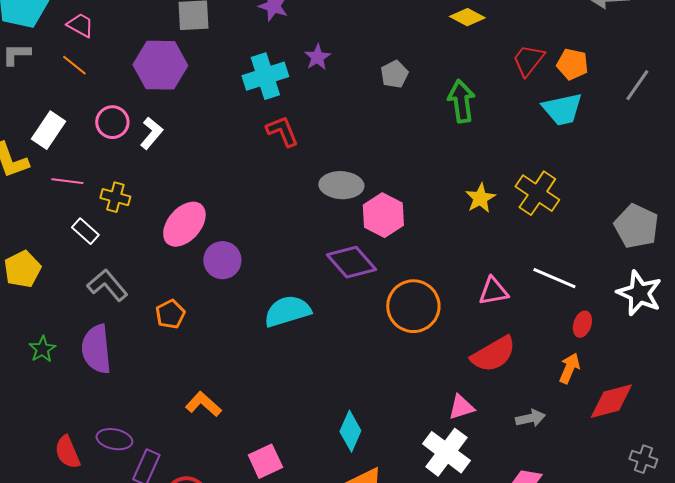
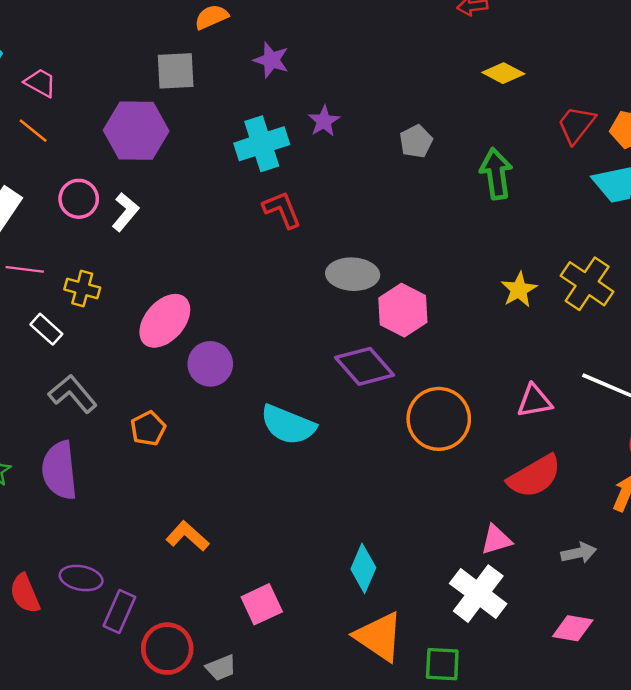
cyan semicircle: (287, 311) -> (288, 425), turned -141

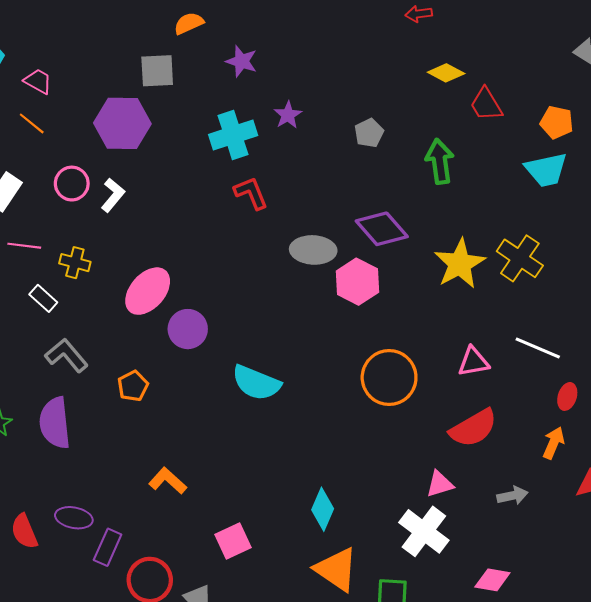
red trapezoid: (576, 125) -> (486, 104), moved, turned -69
yellow star: (519, 290) -> (460, 264), size x1.6
purple diamond: (365, 366) -> (382, 229), moved
pink diamond: (573, 628) -> (492, 580), moved

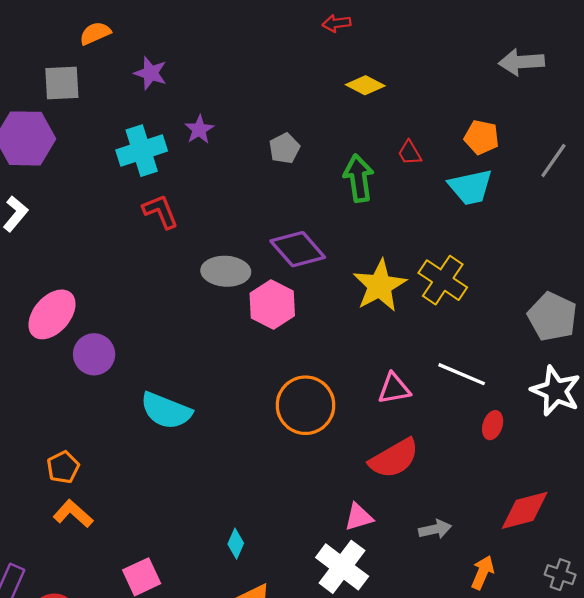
red trapezoid: (486, 104) -> (410, 153), moved, size x0.7
orange pentagon: (133, 386) -> (63, 467), moved
orange arrow: (554, 443) -> (483, 572), moved
cyan diamond: (323, 509) -> (236, 544), size x0.7

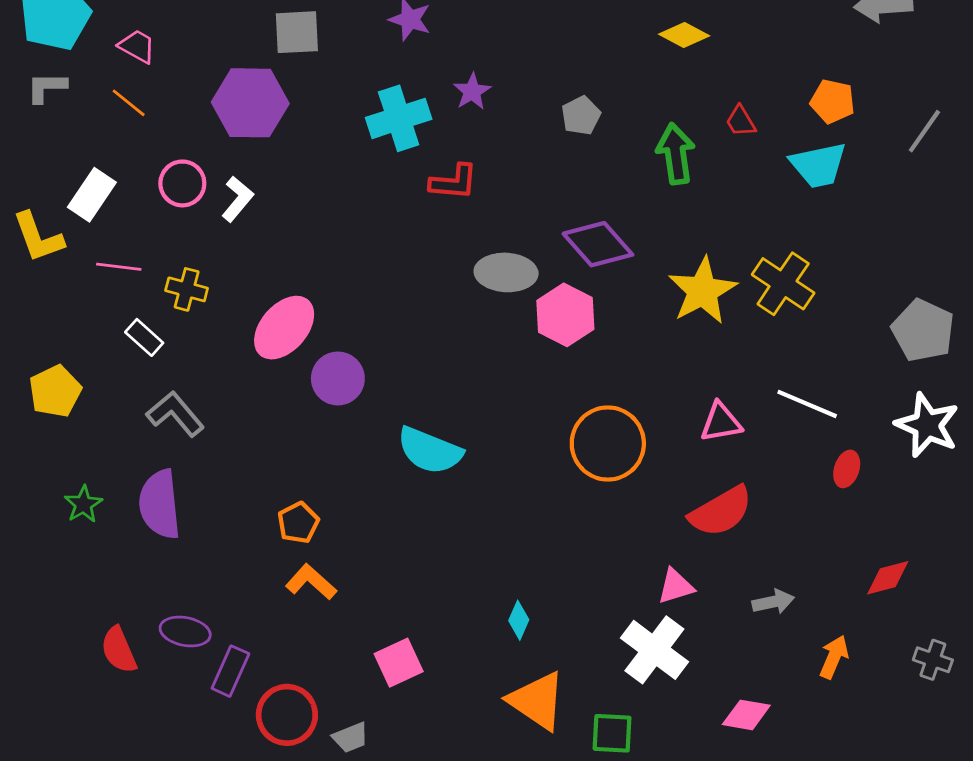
red L-shape: (160, 211) -> (454, 182), moved, turned 117
red diamond: (525, 510) -> (888, 578), size x0.7

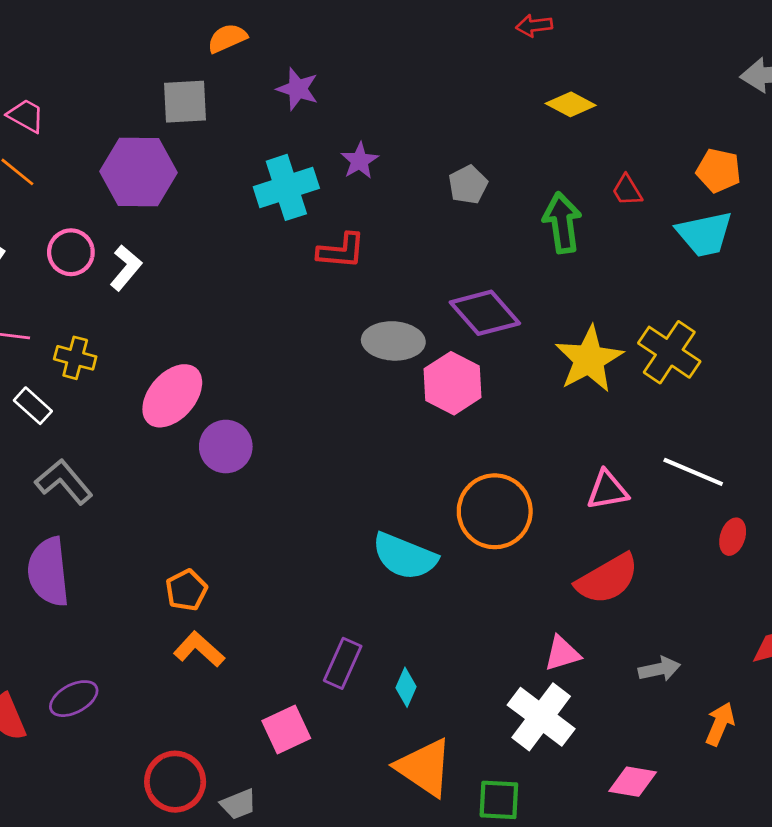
cyan semicircle: (430, 451) -> (405, 556), moved
purple ellipse: (185, 631) -> (74, 699), turned -39
purple rectangle: (230, 671) -> (343, 663), moved

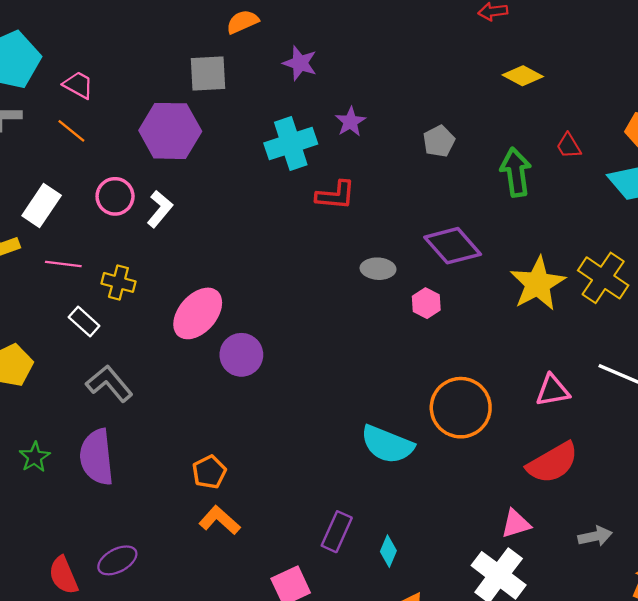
gray ellipse: (393, 341) -> (378, 269), size x0.7
pink hexagon: (452, 383) -> (426, 303), size x0.6

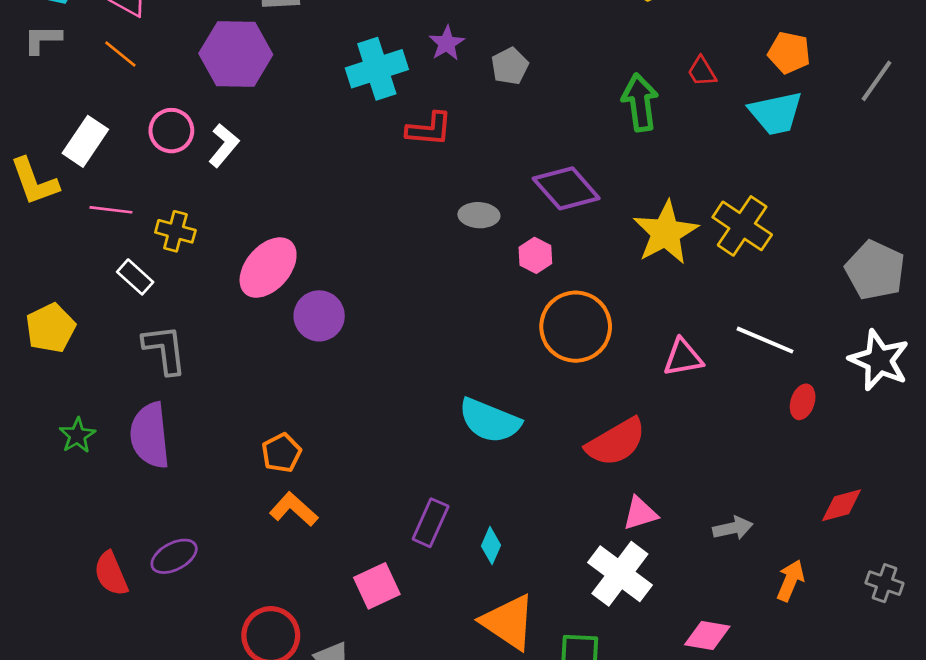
gray pentagon: (439, 141) -> (510, 66), moved
gray L-shape: (109, 384) -> (165, 349), turned 33
orange circle: (461, 408) -> (576, 327), moved
red semicircle: (553, 463) -> (616, 442), moved

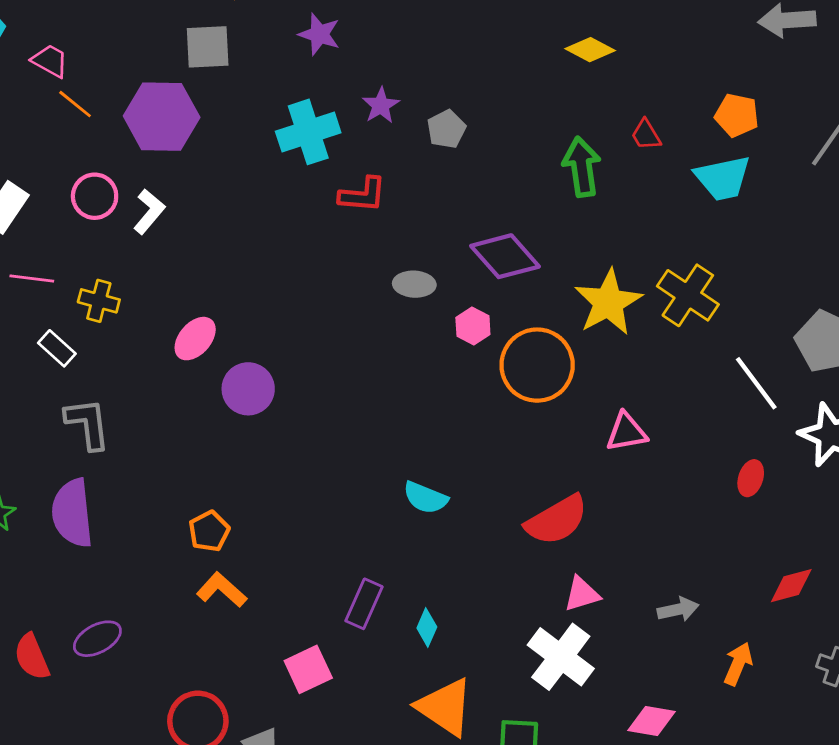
orange line: (120, 54) -> (75, 104), moved
pink ellipse: (268, 268) -> (195, 339), size x0.7
orange circle: (576, 327) -> (537, 365), moved
white line: (765, 340) -> (756, 383), moved, turned 30
cyan semicircle: (490, 421) -> (425, 498), size x0.7

